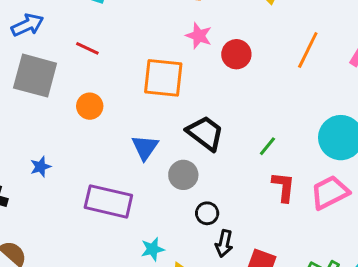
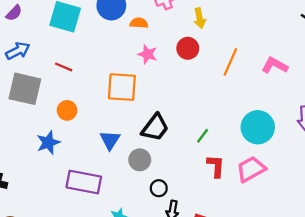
red circle: (236, 54) -> (188, 48), moved
black trapezoid: (205, 133) -> (155, 128), turned 92
blue star: (41, 167) -> (48, 142), moved, size x1.5

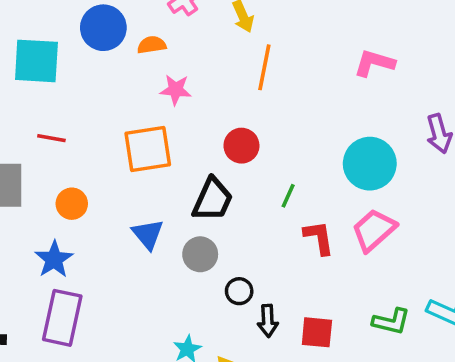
red circle: (188, 48) -> (241, 146), moved
orange line: (230, 62) -> (264, 67), moved
purple rectangle: (84, 182) -> (62, 318), moved, turned -76

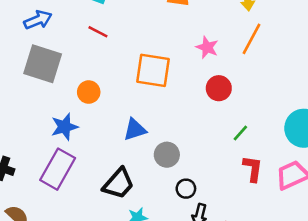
pink star: (176, 90) -> (207, 47), moved
red line: (51, 138) -> (98, 32), moved
black trapezoid: (213, 200) -> (119, 184), moved
blue triangle: (148, 234) -> (135, 130), turned 35

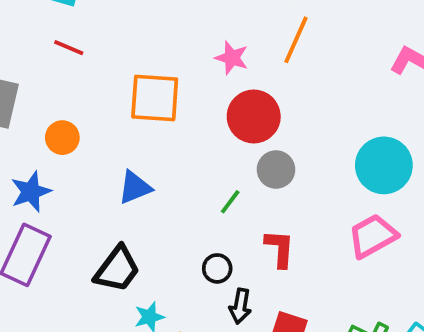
red circle: (219, 88) -> (254, 116), size x1.4
green line: (240, 133) -> (230, 202), moved
gray circle: (167, 155) -> (276, 170), moved
red L-shape: (253, 169) -> (280, 249), moved

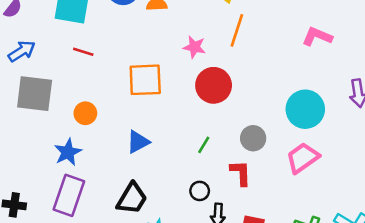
gray circle: (276, 170) -> (253, 138), moved

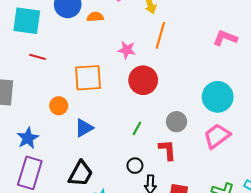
orange circle: (85, 113) -> (59, 106), moved

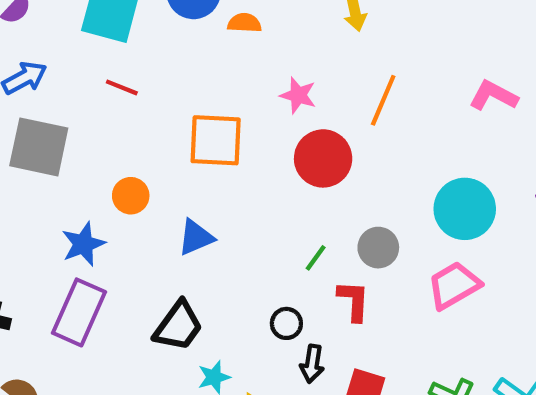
orange line: (160, 35) -> (383, 100), moved
orange circle: (59, 106) -> (131, 196), moved
green line: (137, 128) -> (316, 258), moved

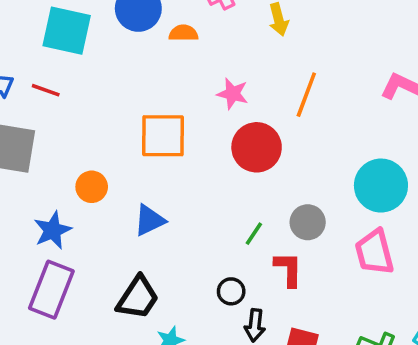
red line: (122, 87) -> (46, 90), moved
pink trapezoid: (454, 285) -> (374, 252), turned -72

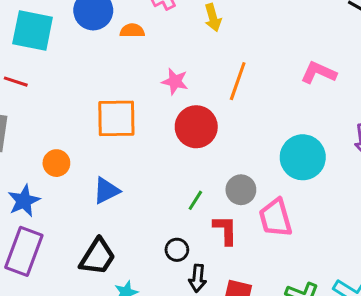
pink trapezoid: (374, 252) -> (275, 218), moved

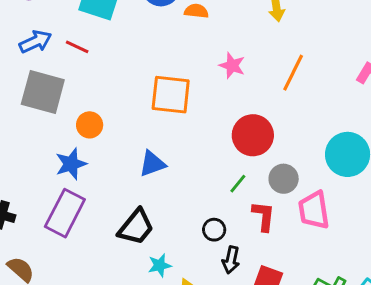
red circle: (196, 127) -> (253, 135), moved
orange circle: (56, 163) -> (90, 125), moved

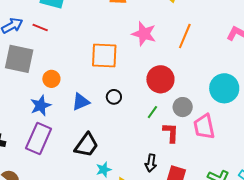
pink star: (232, 66) -> (144, 34), size x1.4
blue triangle: (152, 164) -> (81, 102), moved
black circle: (214, 230) -> (114, 97), moved

